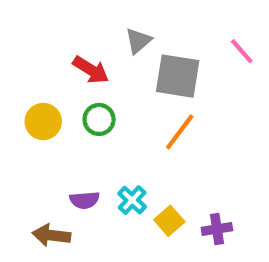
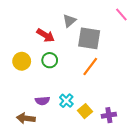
pink line: (242, 51) -> (121, 15), moved

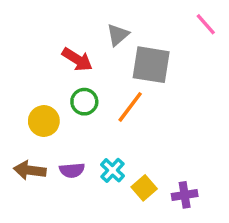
yellow circle: (22, 61) -> (44, 121), moved
orange line: (90, 66) -> (130, 107), moved
brown arrow: (26, 118) -> (30, 170), moved

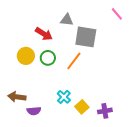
gray triangle: (118, 35) -> (67, 20), turned 48
yellow circle: (44, 121) -> (26, 56), moved
purple semicircle: (72, 170) -> (34, 111), moved

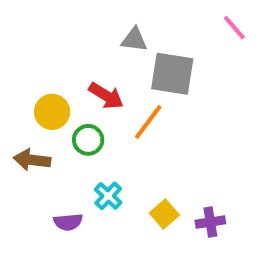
red arrow: (44, 34) -> (106, 96), moved
green circle: (48, 58) -> (88, 140), moved
brown arrow: (17, 97) -> (32, 160), moved
cyan cross: (64, 97) -> (108, 196), moved

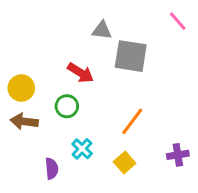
yellow circle: (52, 112) -> (21, 88), moved
orange line: (148, 122) -> (132, 121), moved
purple semicircle: (68, 222) -> (52, 169), turned -90
purple cross: (210, 222) -> (178, 155), moved

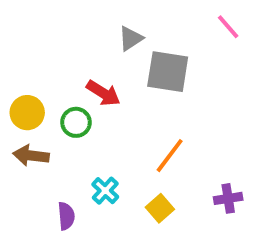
gray triangle: (102, 30) -> (131, 38), turned -40
green circle: (67, 106) -> (76, 122), moved

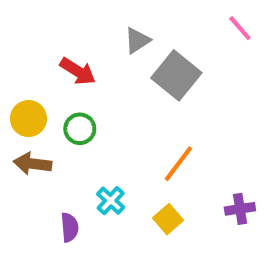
gray square: (168, 72) -> (176, 75), turned 30
red arrow: (103, 93) -> (78, 71), moved

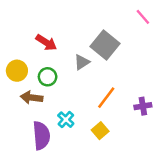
gray triangle: (137, 41) -> (82, 62), moved
brown arrow: (33, 164) -> (32, 98), moved
purple cross: (240, 209) -> (143, 106), moved
purple semicircle: (70, 227) -> (41, 135), size x1.6

